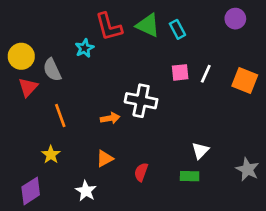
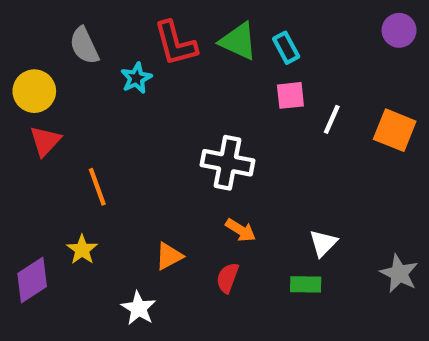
purple circle: (235, 19) -> (399, 30), moved
gray semicircle: (52, 70) -> (84, 46), moved
pink square: (180, 72) -> (290, 95), moved
orange arrow: (110, 118) -> (241, 230), moved, turned 42
purple diamond: (31, 191) -> (32, 280), moved

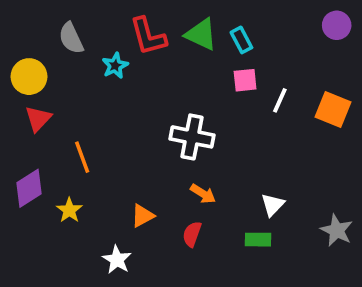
purple diamond: (32, 280) -> (29, 188), moved

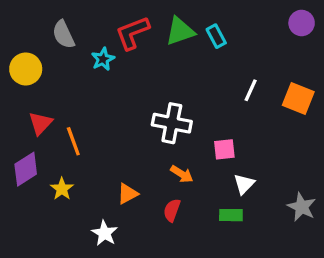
green triangle: (201, 34) -> (180, 31), turned -44
red L-shape: (148, 36) -> (132, 33), turned 84
pink square: (245, 80) -> (224, 149), moved
red triangle: (38, 119) -> (40, 123), moved

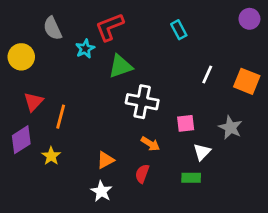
green triangle: (180, 31) -> (120, 66), moved
orange line: (73, 141) -> (61, 117), turned 35
gray star: (302, 207) -> (230, 127), moved
white star: (105, 233) -> (101, 191), moved

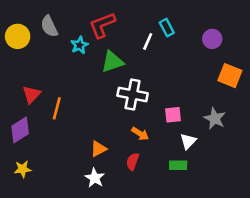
purple circle: (249, 19) -> (212, 39), moved
yellow circle: (21, 57) -> (18, 36), moved
white line: (207, 74) -> (148, 41), moved
yellow star: (51, 156) -> (23, 169), moved, turned 30

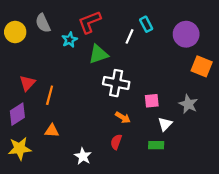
purple circle: (212, 39) -> (186, 34), size x1.5
orange triangle: (98, 149) -> (52, 131), moved, turned 32
yellow star: (23, 169) -> (20, 149), size x1.5

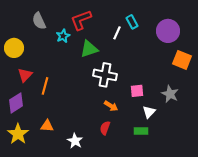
yellow circle: (15, 32) -> (14, 48), moved
orange triangle: (52, 131) -> (47, 126), moved
yellow star: (20, 149) -> (18, 134), turned -30

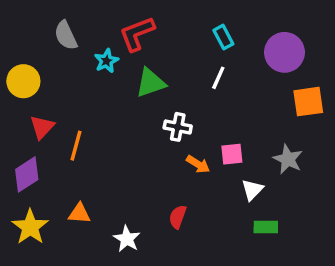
white line: (117, 33) -> (218, 78), moved
orange square: (182, 60) -> (308, 102), turned -30
white cross: (105, 75) -> (178, 127), size x0.7
orange arrow: (111, 106) -> (198, 164), moved
green rectangle: (141, 131) -> (266, 227), moved

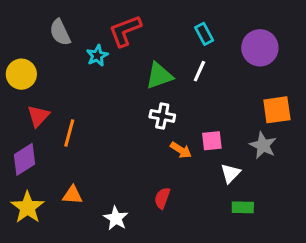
green triangle: (151, 83) -> (159, 76), moved
orange square: (308, 102) -> (277, 110), moved

